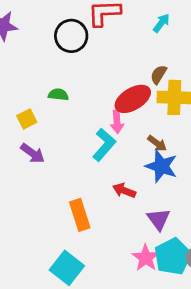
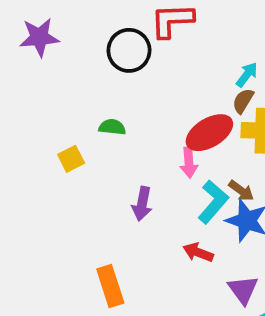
cyan arrow: (161, 23) -> (247, 75), moved
cyan L-shape: (104, 145) -> (213, 202), moved
purple arrow: (33, 153) -> (142, 204), moved, turned 65
orange rectangle: (80, 215) -> (110, 286), moved

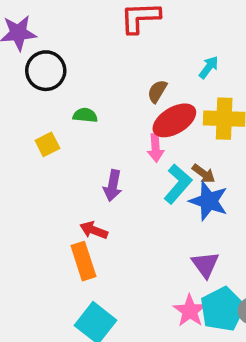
black circle: (129, 50) -> (46, 71), moved
brown semicircle: (243, 101) -> (157, 91), moved
red arrow: (198, 252) -> (94, 230), moved

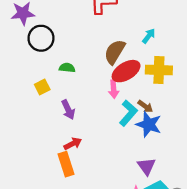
brown semicircle: (157, 91) -> (115, 52), size x1.6
purple arrow: (113, 186) -> (68, 110), moved, turned -36
red arrow: (94, 230) -> (73, 144), turned 132

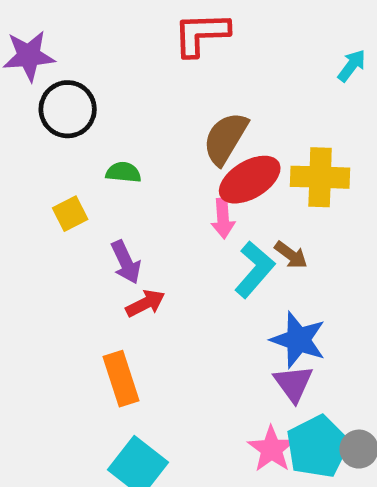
cyan arrow: (149, 36) -> (352, 66), moved
blue star: (149, 124) -> (298, 340), moved
red arrow: (73, 144) -> (145, 303), moved

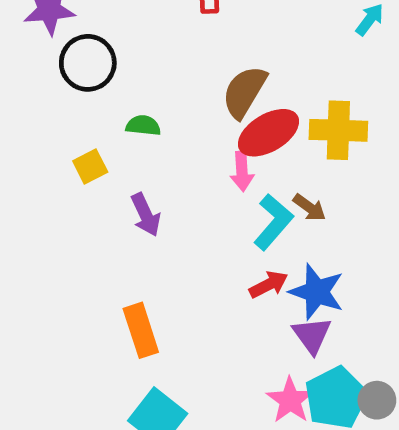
red arrow: (145, 303) -> (268, 285), moved

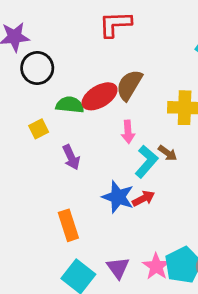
green semicircle: (143, 126) -> (70, 105), size x1.4
red ellipse: (268, 133) -> (100, 96), moved
blue star: (317, 292) -> (118, 197), moved
purple triangle: (312, 335) -> (118, 268), moved

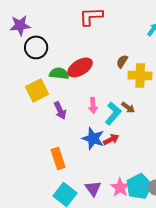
brown semicircle: (129, 85) -> (122, 61), moved, size x0.6
yellow square: (39, 129) -> (37, 90), size x1.6
pink arrow: (128, 132) -> (93, 105), moved

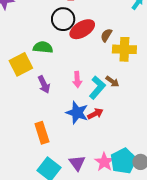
black circle: (36, 47) -> (63, 19), moved
red ellipse: (80, 67) -> (82, 29), moved

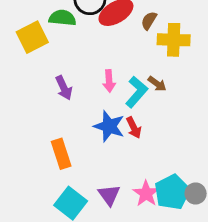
green semicircle: (43, 47) -> (62, 18), moved
yellow square: (21, 64) -> (32, 37), moved
red arrow: (95, 114) -> (134, 128), turned 91

